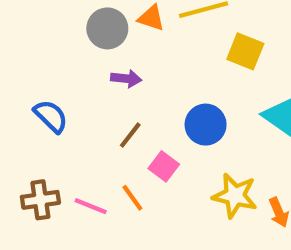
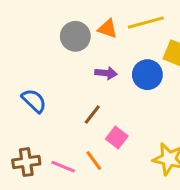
purple arrow: (126, 79) -> (106, 73), moved
blue circle: (206, 125) -> (147, 75), moved

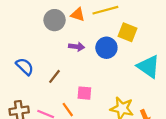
brown line: (92, 115) -> (55, 76), moved
pink square: (117, 137) -> (84, 93), turned -32

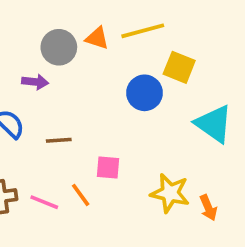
purple arrow: (77, 47) -> (35, 82), moved
brown line: (55, 76) -> (59, 140), turned 48

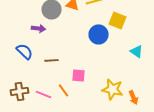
cyan triangle: (214, 124) -> (136, 51), size x0.6

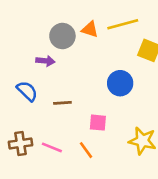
blue circle: (98, 34) -> (120, 83), moved
orange line: (64, 90) -> (86, 150), moved

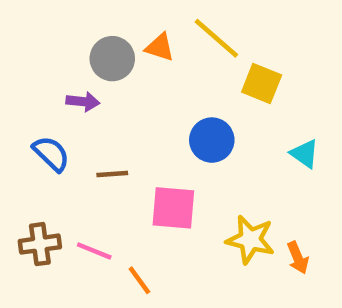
yellow line: (123, 24) -> (216, 38), turned 56
pink square: (98, 123) -> (173, 208), size x1.5
orange line: (86, 150) -> (139, 280), moved

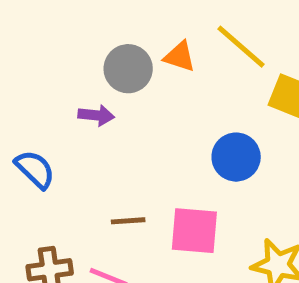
blue semicircle: (51, 154) -> (35, 169), moved
brown line: (112, 174) -> (128, 221), moved

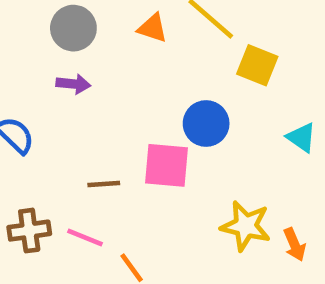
gray circle: (128, 69) -> (73, 28), moved
pink square: (194, 231) -> (167, 165), moved

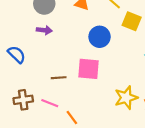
blue circle: (206, 124) -> (100, 37), moved
yellow star: (246, 226) -> (126, 98), turned -30

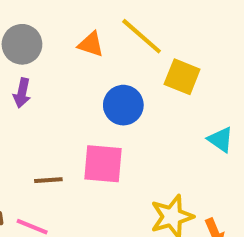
purple arrow: (44, 30) -> (22, 93), turned 96

